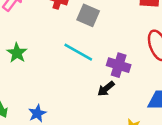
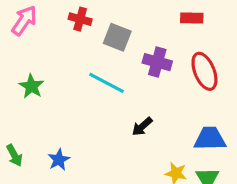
purple cross: (119, 65) -> (157, 62), moved

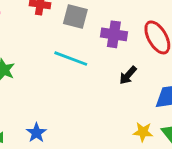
black arrow: (142, 127) -> (128, 75), moved

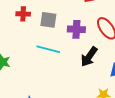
black arrow: (128, 75) -> (89, 57), size x1.5

